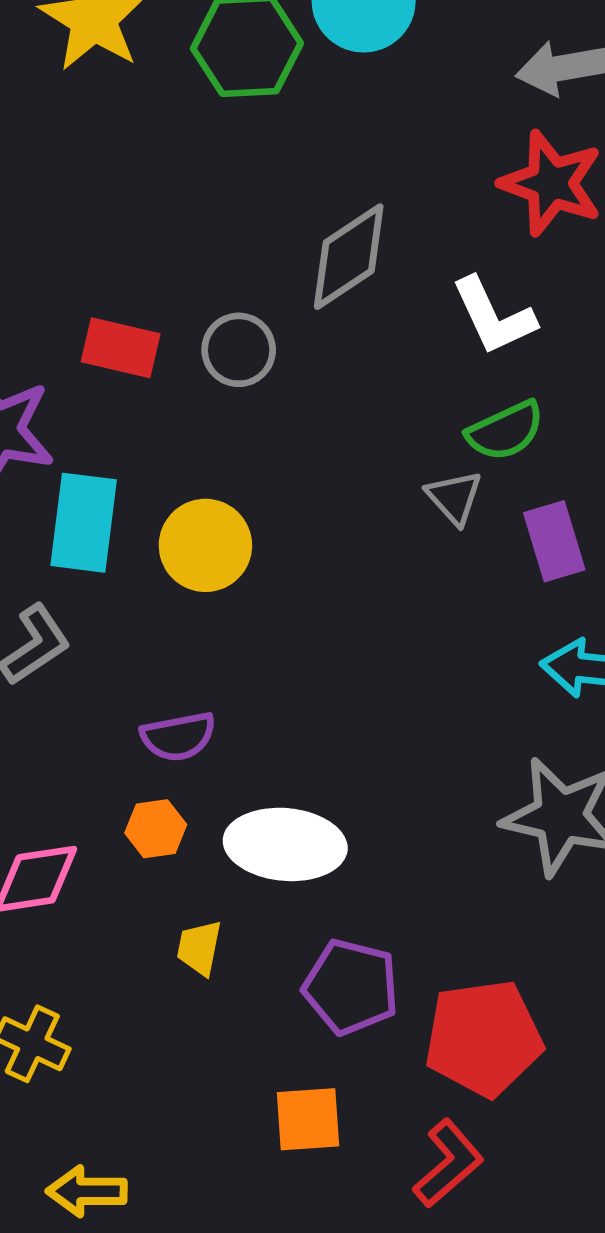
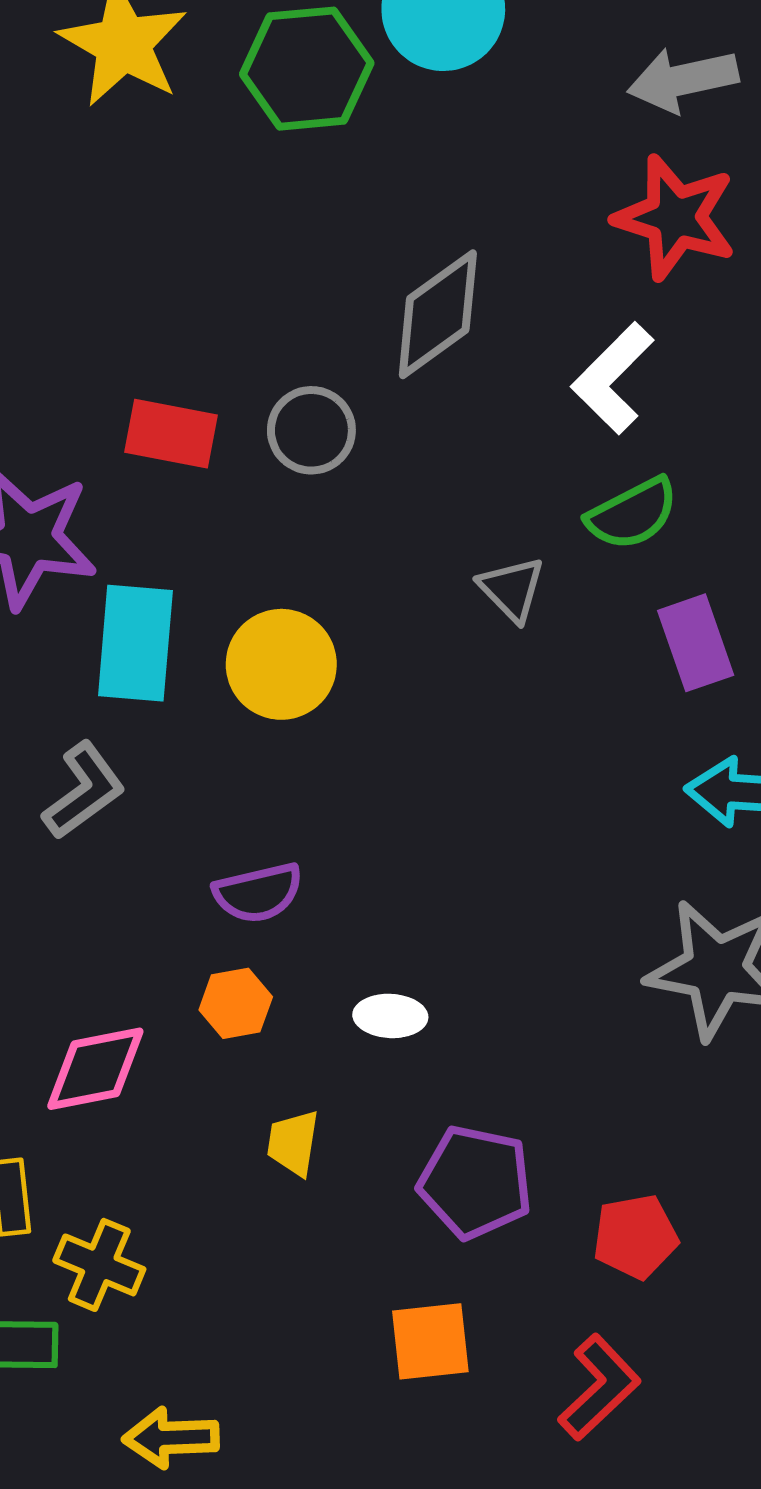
white L-shape: (493, 316) -> (613, 378), turned 72
gray triangle: (454, 497) -> (512, 589), moved
white ellipse: (285, 844) -> (390, 1016), size x0.5
red pentagon: (484, 1038) -> (635, 1237), size x0.6

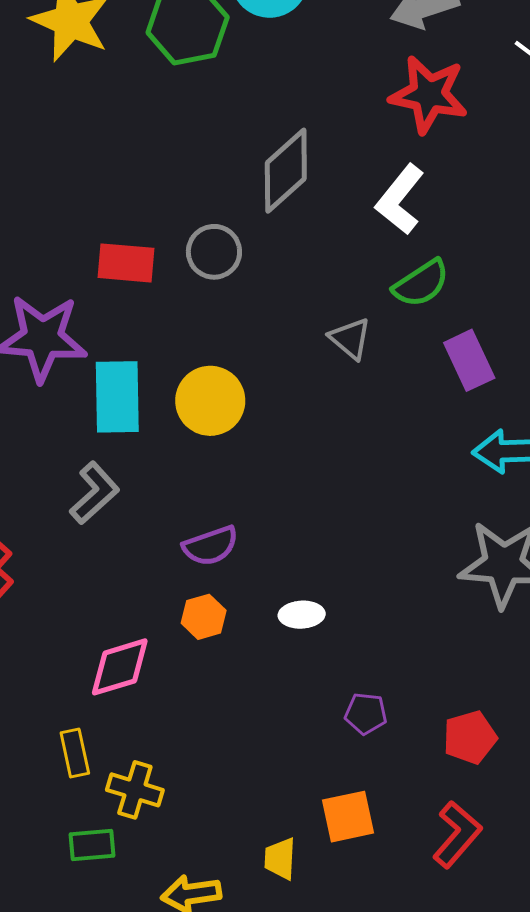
yellow trapezoid: (293, 1143) -> (280, 859), moved
purple pentagon: (475, 1182) -> (366, 714), size x0.6

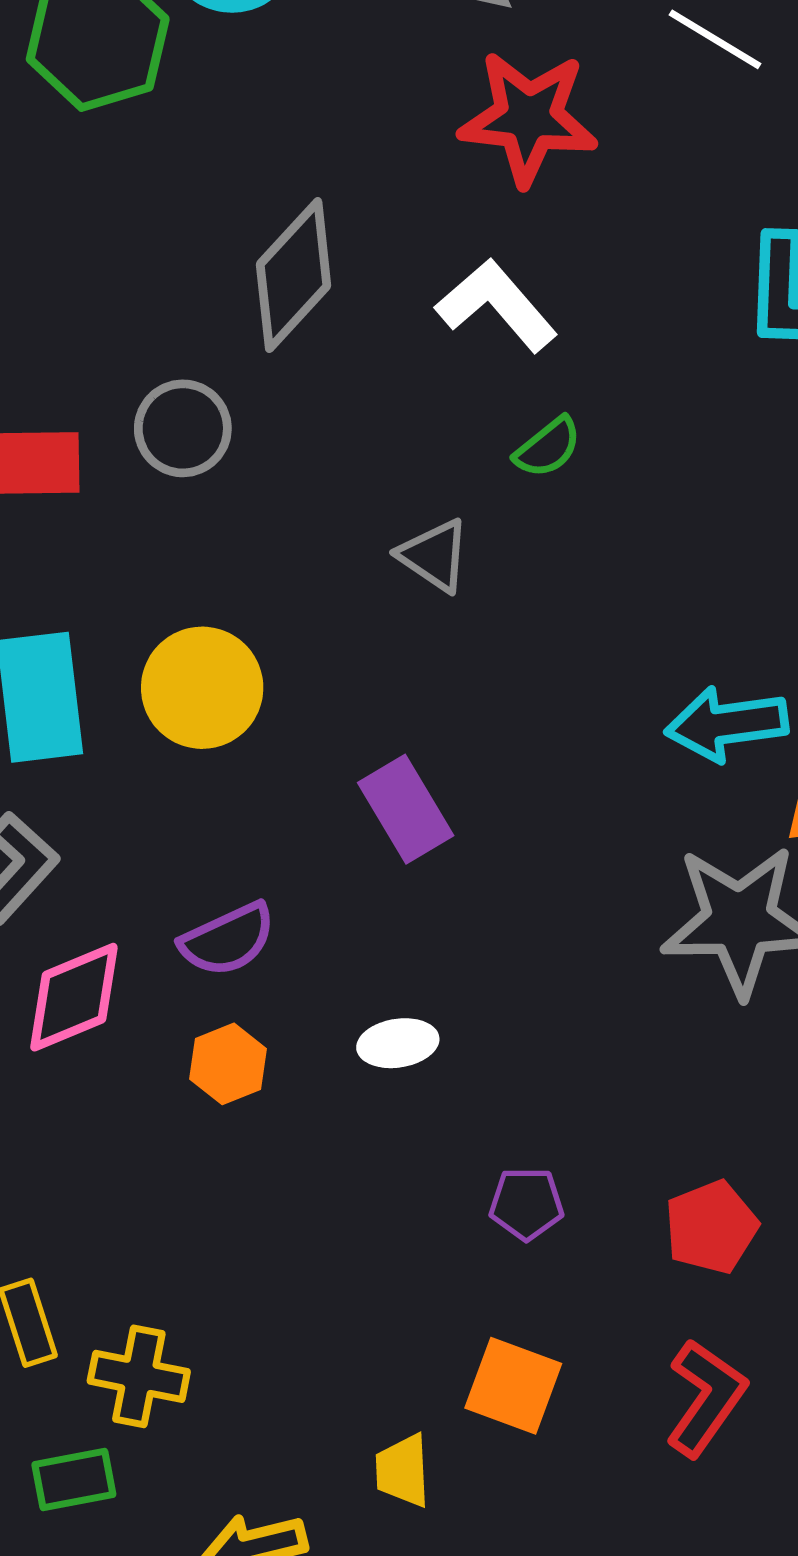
white L-shape: (400, 199) -> (497, 305), turned 106
green semicircle: (421, 283) -> (548, 447), size x0.7
purple rectangle: (469, 360) -> (406, 809), moved
pink diamond: (120, 667) -> (74, 997), moved
orange square: (348, 817) -> (513, 1386), turned 38

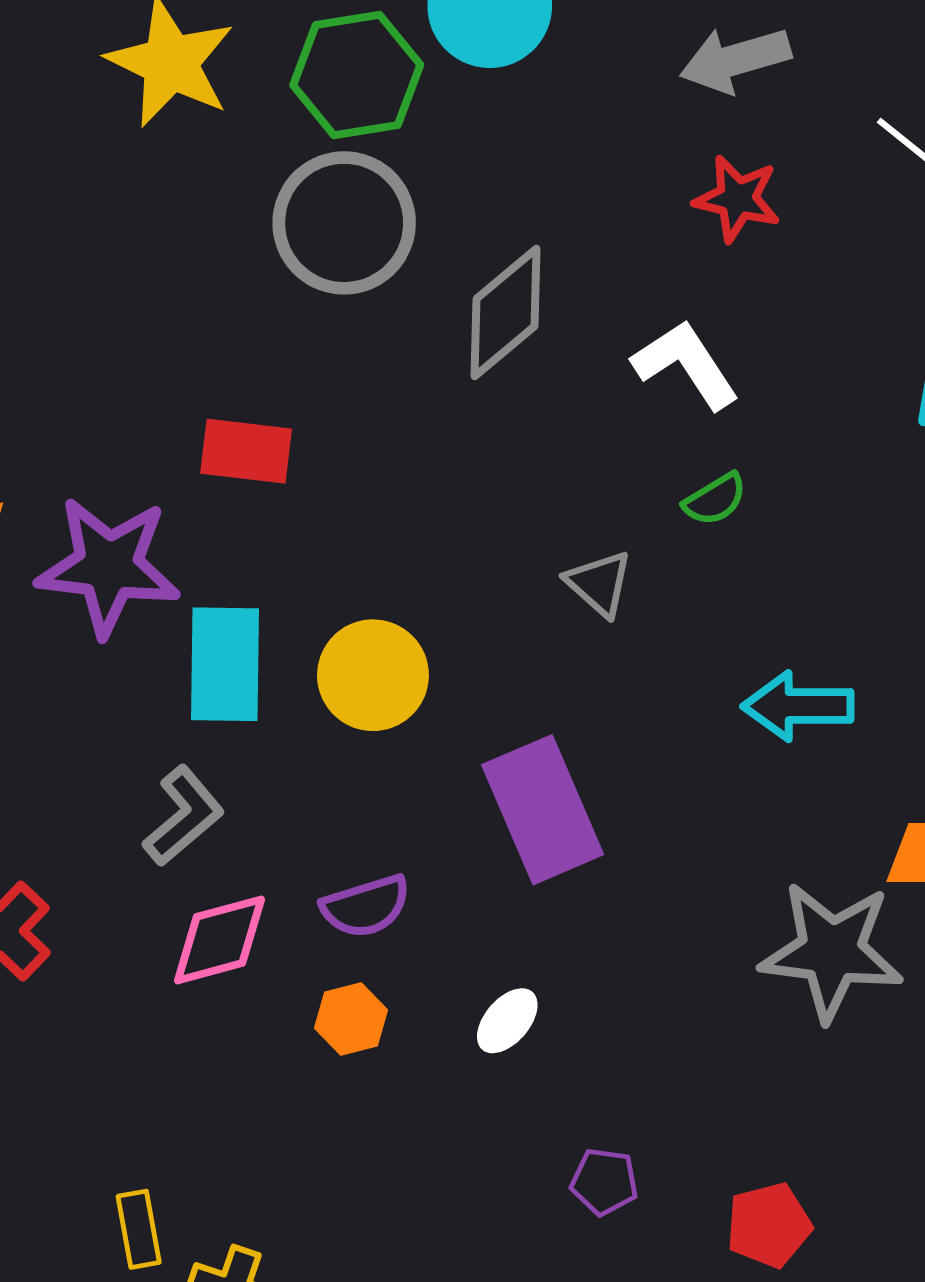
red star: (528, 118) -> (737, 199), size x0.7
gray circle: (183, 428) -> (344, 223), moved, size x1.6
cyan arrow: (727, 724) -> (798, 706), moved
purple rectangle: (406, 809) -> (543, 810), size x1.5
white ellipse: (398, 1043) -> (507, 1021), turned -48

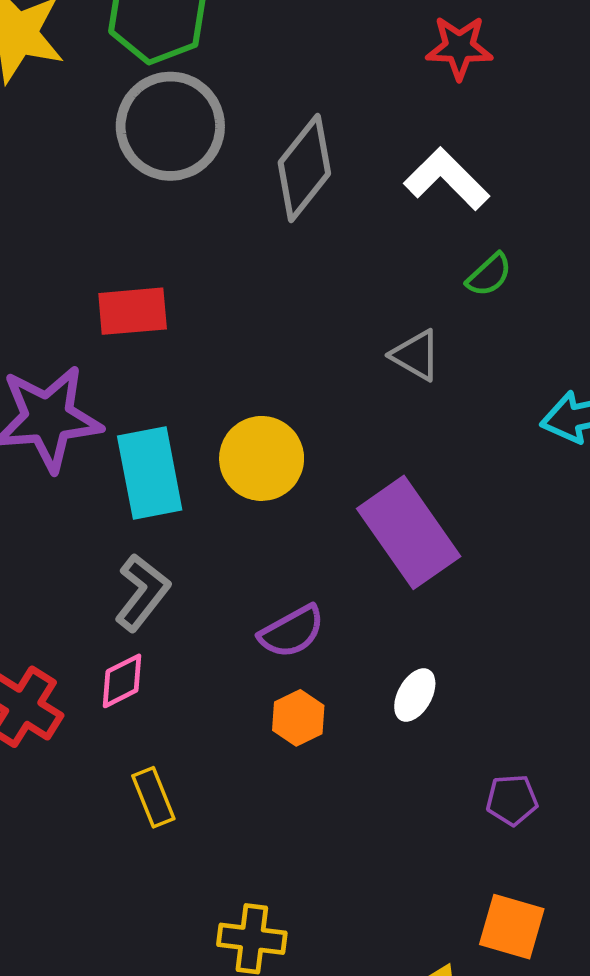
pink diamond: (220, 940) -> (122, 681), moved, size x0.7
yellow rectangle: (139, 1229) -> (153, 797), moved

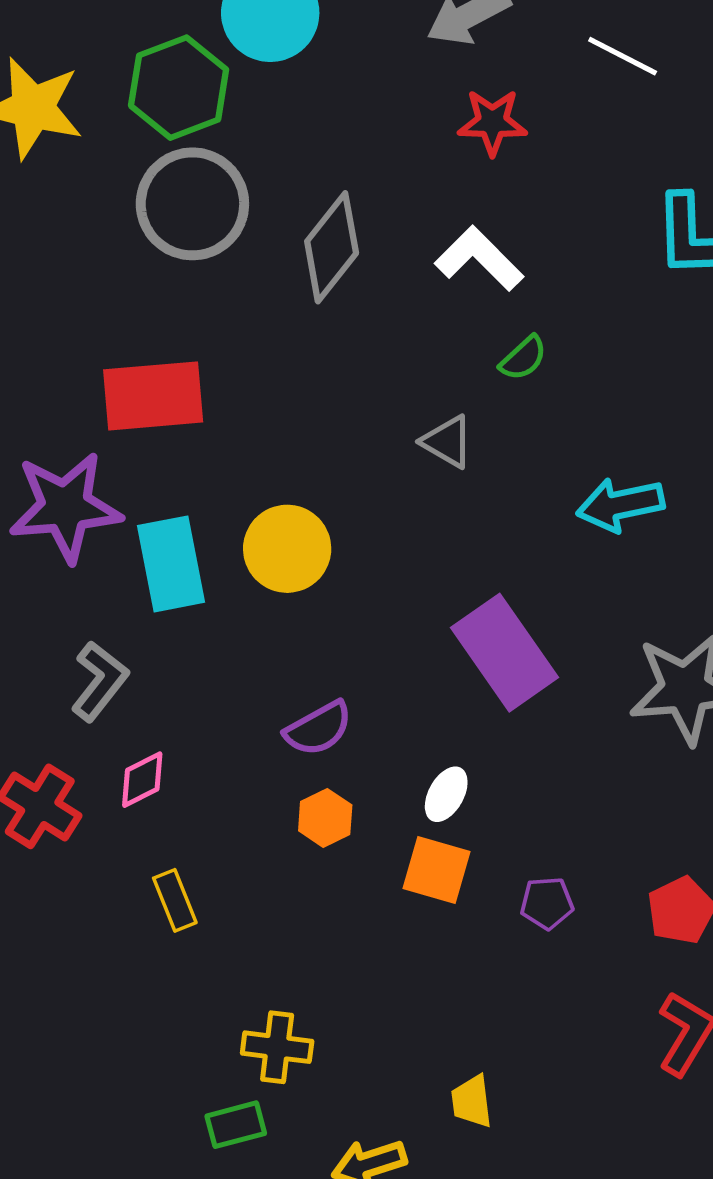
red rectangle: (133, 311) -> (153, 396), size x1.4
purple rectangle: (409, 532) -> (504, 653), moved
gray L-shape: (142, 592) -> (100, 681), moved
orange square: (512, 927) -> (436, 870), moved

